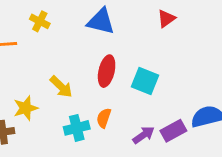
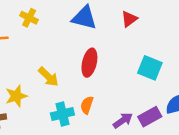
red triangle: (166, 18) -> (129, 19), moved
cyan square: (145, 81) -> (150, 68), moved

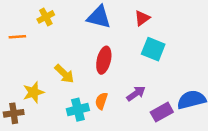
yellow cross: (29, 18) -> (46, 17), turned 35
cyan square: (150, 68) -> (153, 49), moved
purple arrow: (123, 120) -> (136, 94), moved

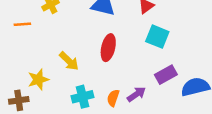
purple arrow: (136, 94) -> (136, 94), moved
orange semicircle: (101, 101) -> (113, 98), moved
purple rectangle: (162, 112) -> (166, 75), moved

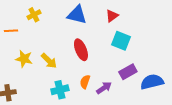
red ellipse: (108, 48) -> (81, 50), turned -35
yellow star: (38, 80) -> (24, 59), moved, turned 30
orange semicircle: (113, 98) -> (85, 82), moved

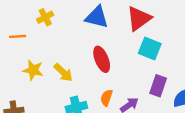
red triangle: (112, 16) -> (139, 18), size x1.6
purple rectangle: (128, 72) -> (158, 86), turned -42

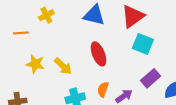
purple rectangle: (158, 86) -> (151, 78), turned 30

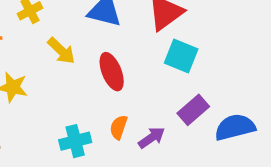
yellow arrow: (63, 66) -> (61, 51), moved

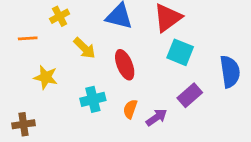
blue semicircle: (235, 127) -> (230, 72), moved, turned 96
cyan cross: (75, 141) -> (93, 99), moved

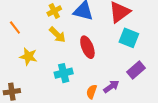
yellow cross: (60, 16) -> (54, 11), moved
orange line: (28, 38) -> (15, 28), turned 56
orange semicircle: (130, 109) -> (92, 92), moved

